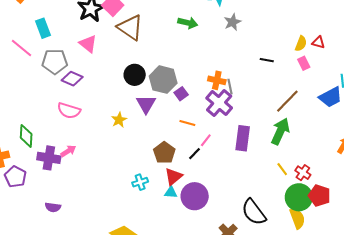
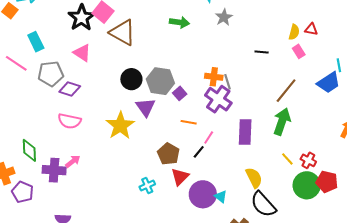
yellow star: (119, 120) -> (120, 126), size x1.8
cyan triangle: (171, 192) -> (221, 197), moved, turned 40
yellow semicircle: (297, 218) -> (254, 178), moved

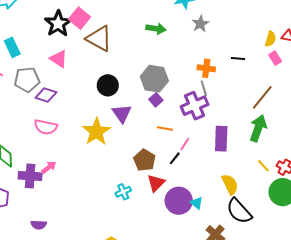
orange cross: (214, 77) -> (206, 68), moved
gray hexagon: (160, 81) -> (154, 79), moved
purple cross: (218, 99) -> (195, 106), turned 32

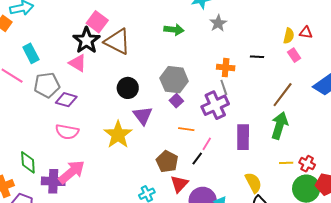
black star: (58, 24) -> (86, 40), moved
yellow line: (263, 166) -> (286, 163), turned -48
pink arrow: (49, 167) -> (72, 172), size x1.8

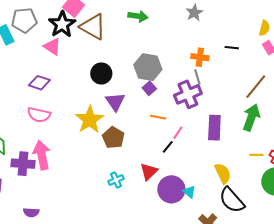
green arrow: (174, 30) -> (138, 16), moved
gray pentagon: (47, 85) -> (24, 20), moved
brown pentagon: (167, 161) -> (113, 138), moved
pink arrow: (72, 172) -> (42, 155), turned -64

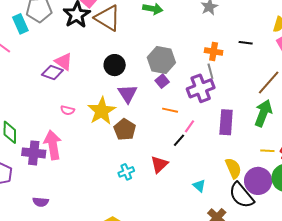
pink triangle: (52, 47) -> (64, 62), moved
pink semicircle: (39, 115) -> (67, 110), moved, size x0.6
purple circle: (171, 189) -> (258, 181), moved

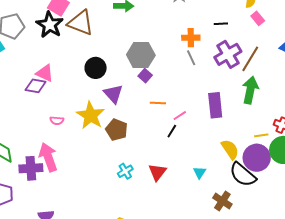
purple cross: (201, 88) -> (228, 54), moved
pink line: (189, 126) -> (180, 116), turned 32
yellow line: (267, 151) -> (261, 135), moved
red triangle: (159, 164) -> (157, 172), moved
cyan triangle: (199, 186) -> (199, 172), turned 32

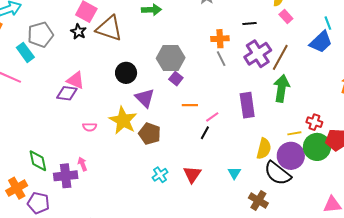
black star: (50, 25) -> (78, 32), size x0.6
yellow semicircle: (230, 149) -> (264, 149), turned 50
pink arrow: (48, 157) -> (82, 164), size x0.5

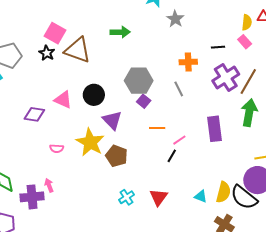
pink rectangle: (286, 17) -> (245, 42), moved
gray line: (221, 59) -> (179, 89), moved
pink triangle: (76, 80) -> (63, 100), moved
yellow semicircle: (264, 149) -> (223, 192), moved
cyan triangle: (234, 173) -> (201, 196), turned -40

